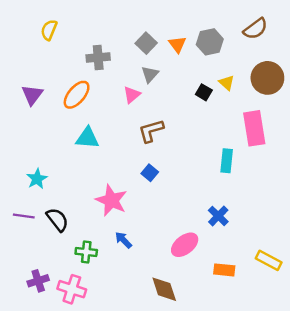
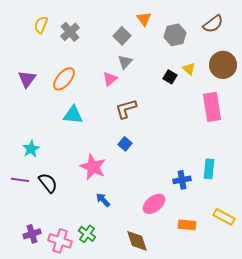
orange triangle: (177, 44) -> (144, 19), moved
gray cross: (98, 58) -> (70, 32), moved, turned -36
cyan rectangle: (227, 161) -> (209, 169), moved
blue cross: (218, 216) -> (182, 180), turned 36
green cross: (86, 252) -> (87, 234), moved, turned 30

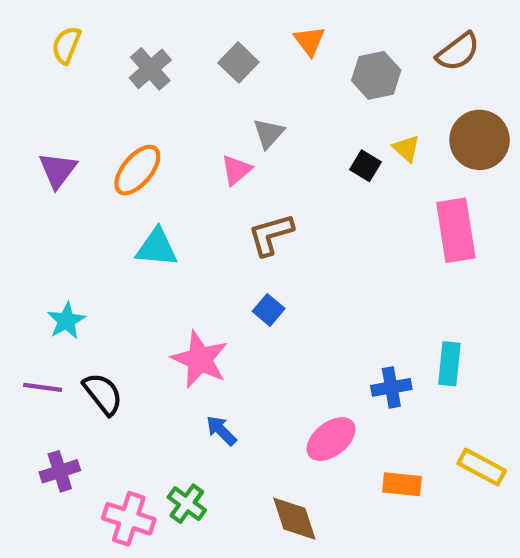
yellow semicircle: (41, 25) -> (66, 45), moved
gray square: (122, 36) -> (238, 62), moved
purple cross: (32, 234) -> (60, 471), moved

